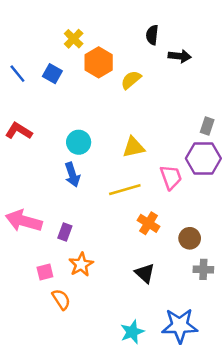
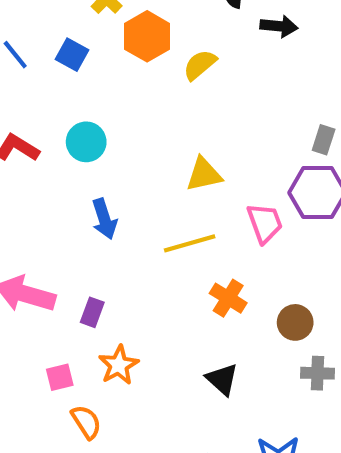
cyan circle: (79, 142) -> (86, 142), moved

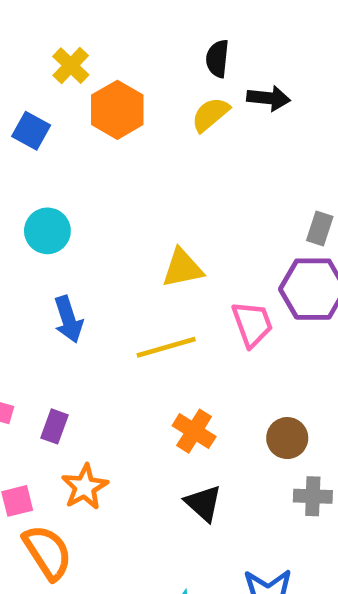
yellow semicircle: (200, 65) -> (210, 114), moved
orange cross: (228, 298) -> (194, 431), moved
orange semicircle: (86, 422) -> (47, 552), size x1.4

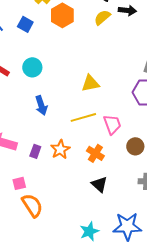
pink trapezoid: (252, 324) -> (112, 124), moved
brown circle: (287, 438) -> (135, 146), moved
orange star: (85, 487) -> (60, 149), moved

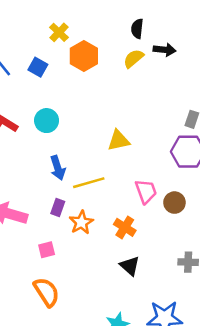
yellow line: (83, 117) -> (89, 183), moved
brown circle: (135, 146) -> (174, 203), moved
purple rectangle: (35, 151) -> (58, 208), moved
pink square: (19, 183) -> (47, 250), moved

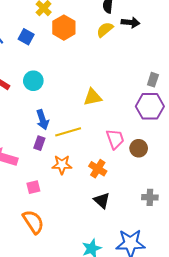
purple rectangle: (58, 208) -> (39, 143), moved
orange star: (81, 222) -> (62, 165), turned 30

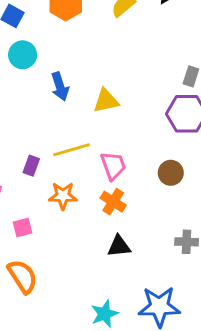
cyan circle: (33, 81) -> (23, 55), moved
blue arrow: (42, 120) -> (60, 86), moved
pink trapezoid: (115, 139) -> (113, 166), moved
black triangle: (102, 200) -> (119, 246), turned -48

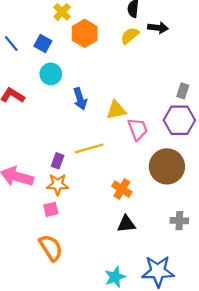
pink trapezoid: (113, 166) -> (138, 129), moved
brown circle: (171, 173) -> (167, 166), size x1.8
orange star: (63, 196) -> (58, 184), moved

